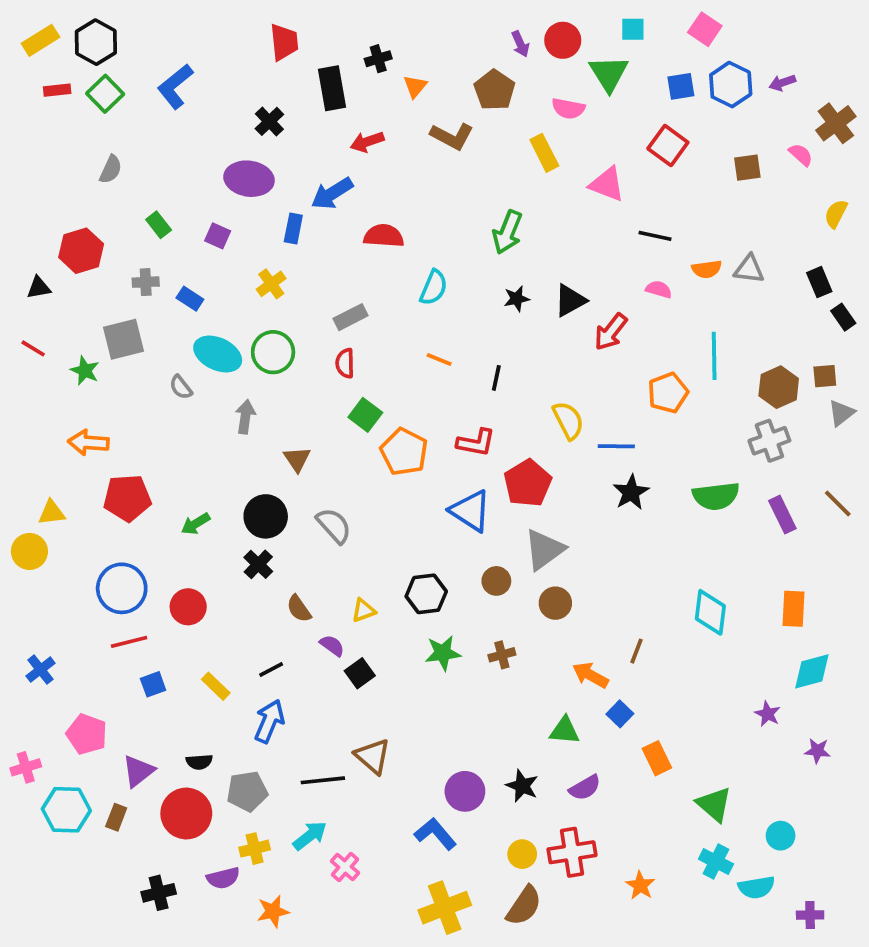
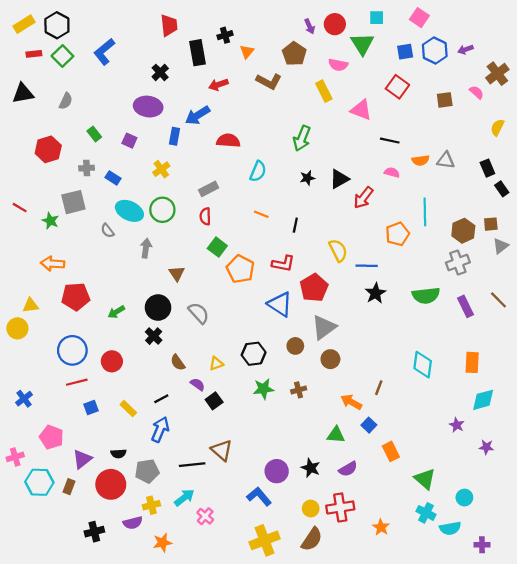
black triangle: (39, 288) -> (23, 93), moved, size x1.5

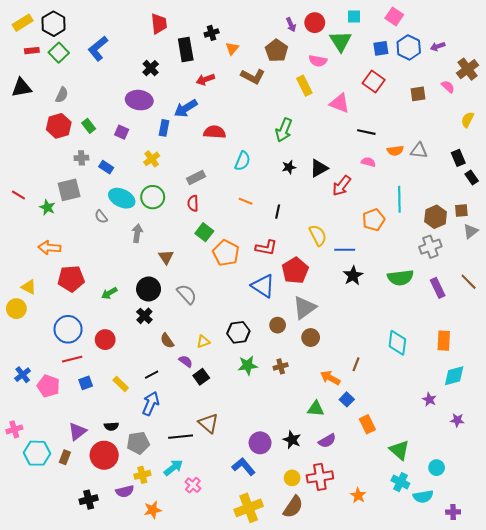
red hexagon: (48, 149) -> (59, 126), moved
yellow triangle: (31, 305) -> (29, 287), turned 35
pink pentagon: (51, 437) -> (48, 386), moved

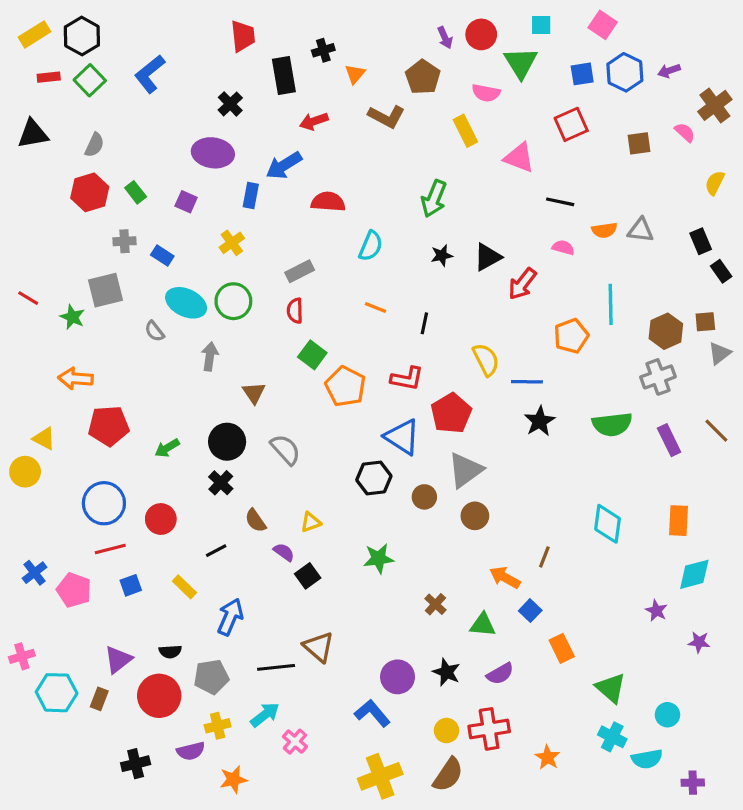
red square: (374, 81) -> (571, 124), turned 30
black hexagon: (238, 332) -> (374, 478), moved
brown cross: (281, 366) -> (435, 604), moved, turned -32
black line: (152, 375) -> (216, 551), moved

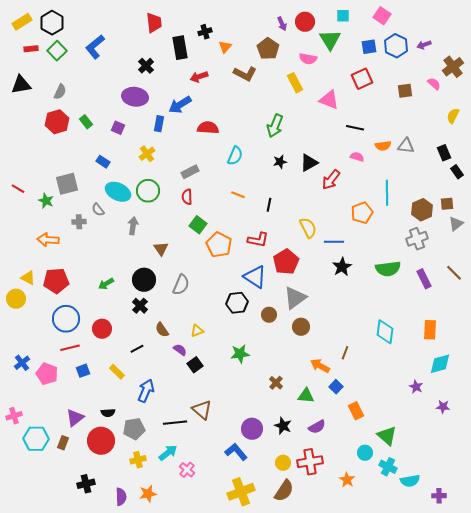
gray cross: (124, 241) -> (79, 222), moved
red pentagon: (109, 426) -> (56, 281), moved
gray semicircle: (285, 450) -> (181, 285), turned 65
cyan circle: (667, 715) -> (365, 453), moved
purple semicircle: (191, 751) -> (121, 497), moved, turned -78

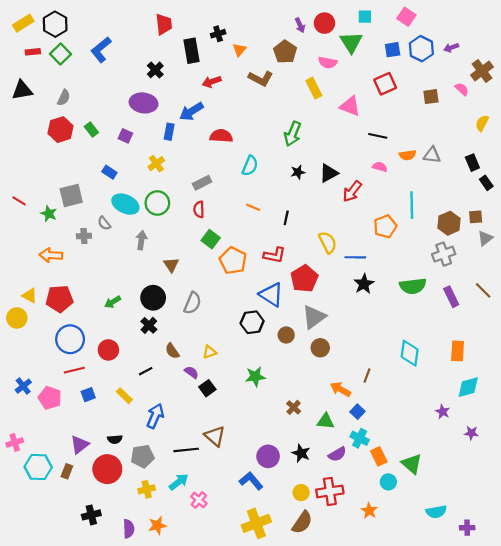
orange rectangle: (356, 411) -> (379, 456), moved
cyan cross: (388, 467) -> (360, 438), moved

